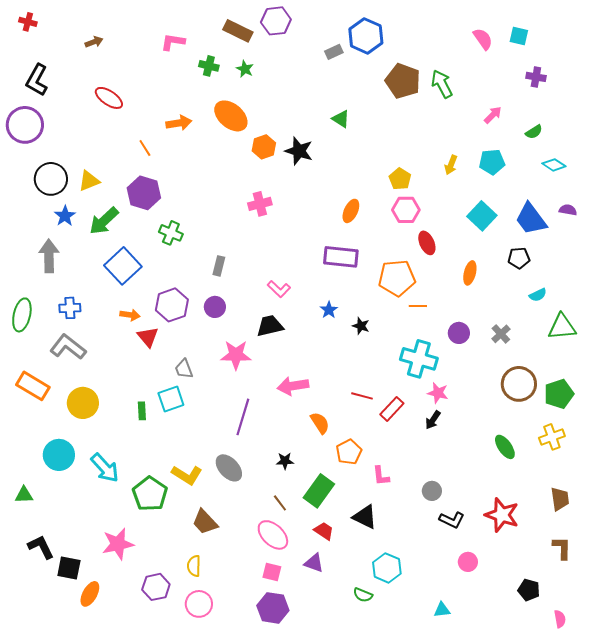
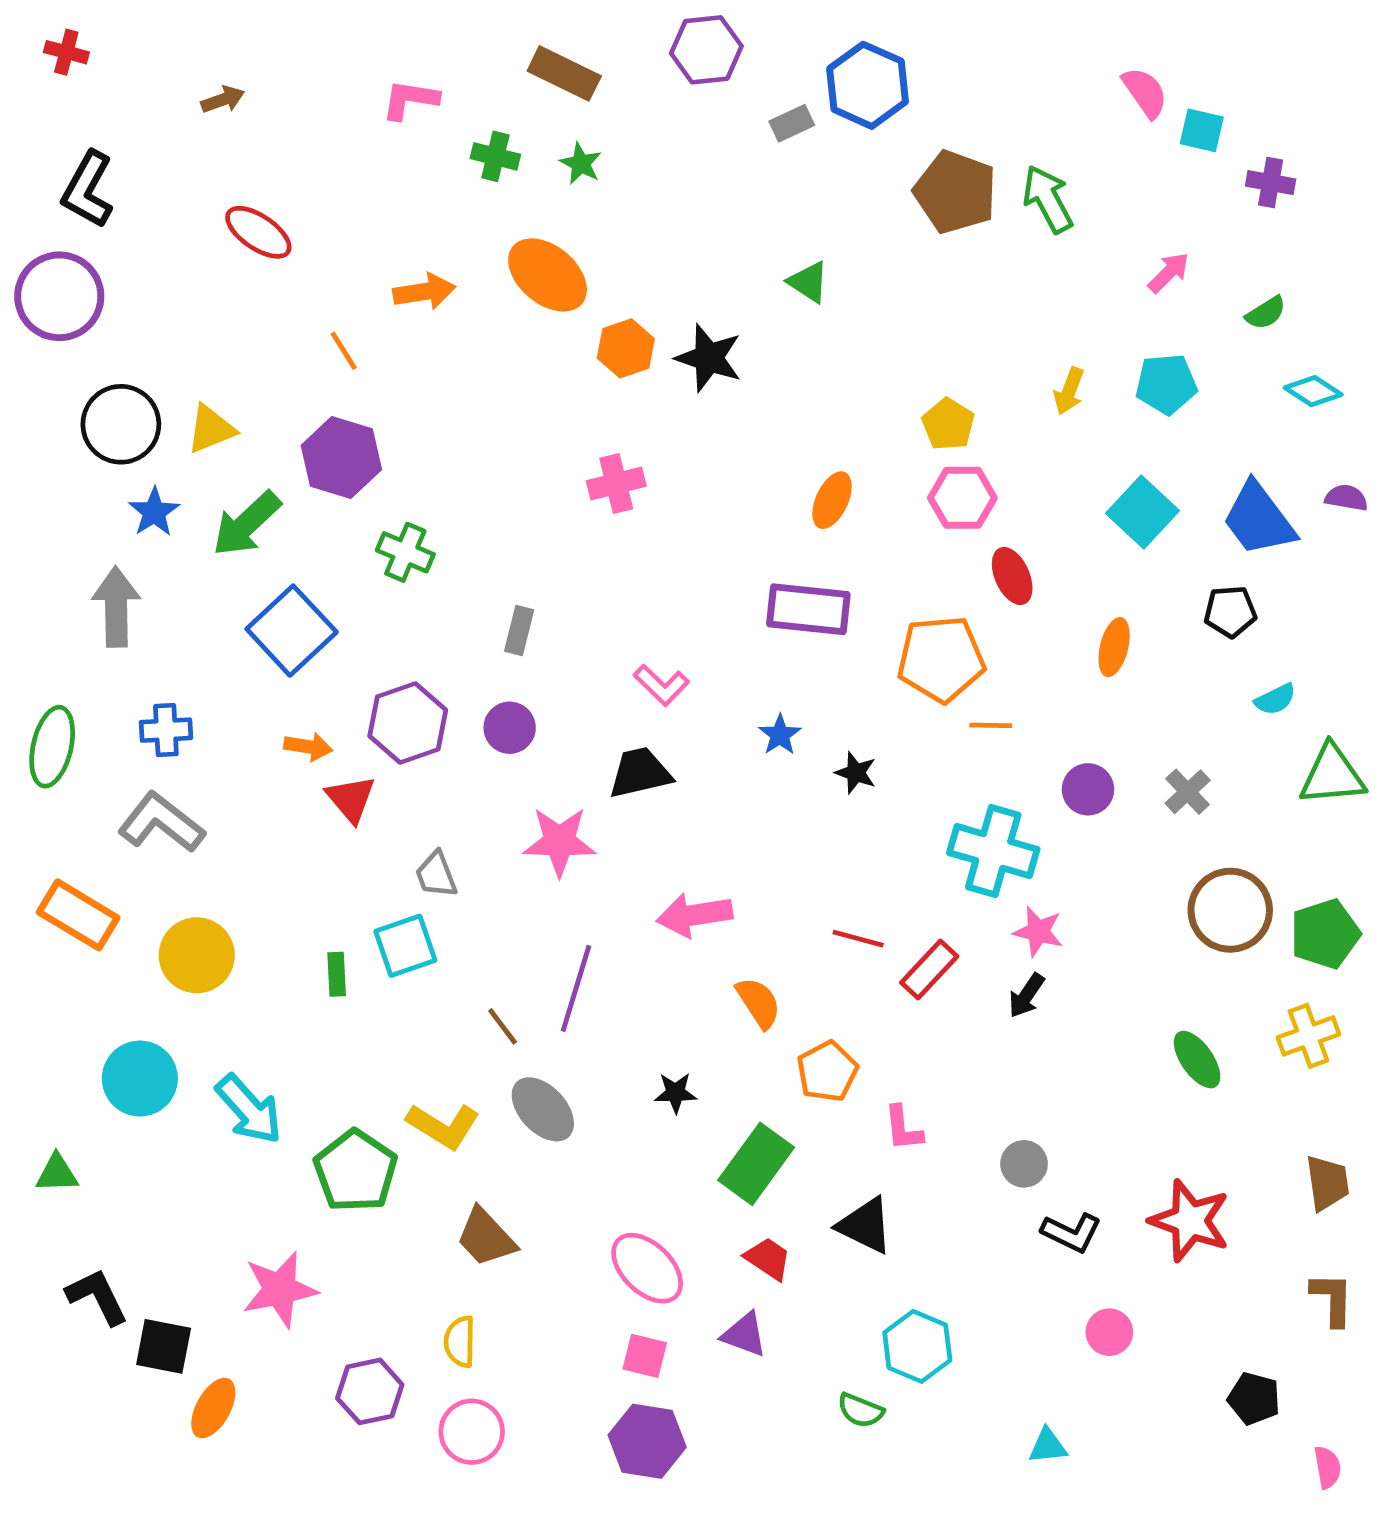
purple hexagon: (276, 21) -> (706, 50), moved
cyan square: (519, 36) -> (1202, 130), moved
brown line: (280, 503) -> (503, 1026), moved

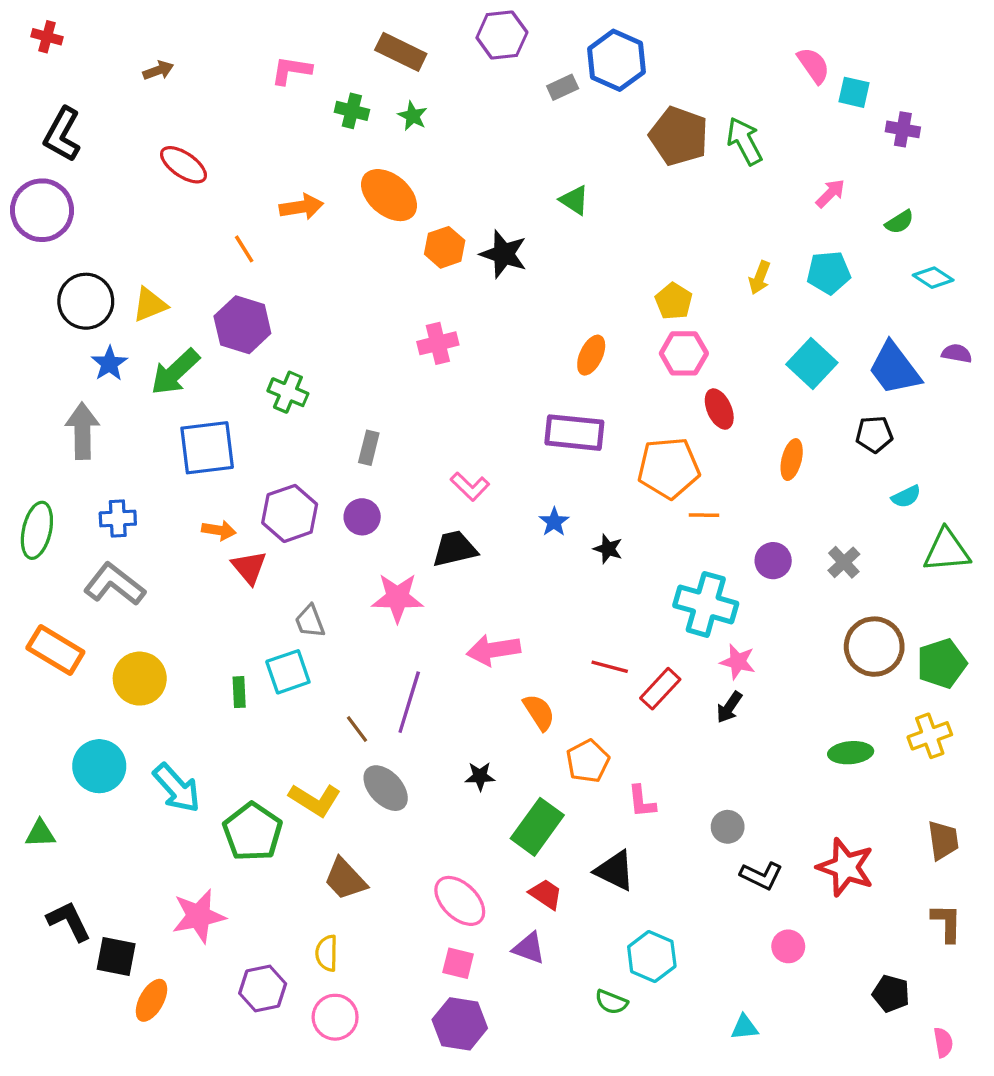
blue square: (292, 631) -> (207, 448), turned 36
green ellipse: (1197, 1060) -> (851, 753), turned -60

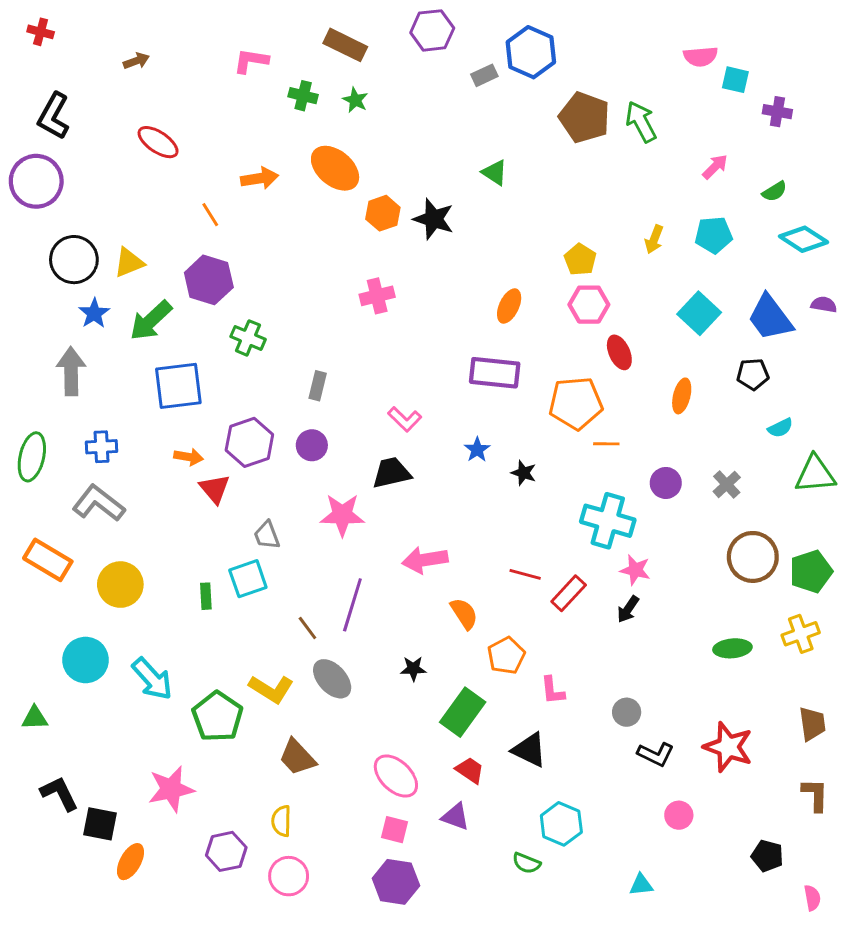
pink semicircle: (814, 65) -> (701, 57), turned 120
cyan diamond: (933, 278) -> (804, 239), size x1.4

